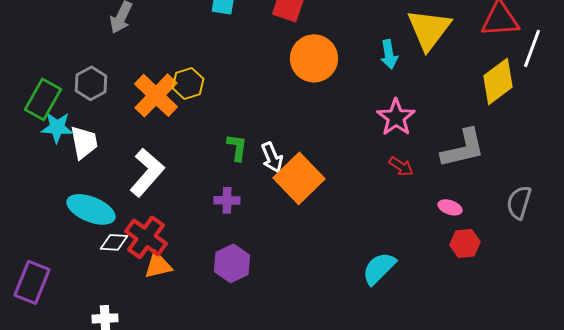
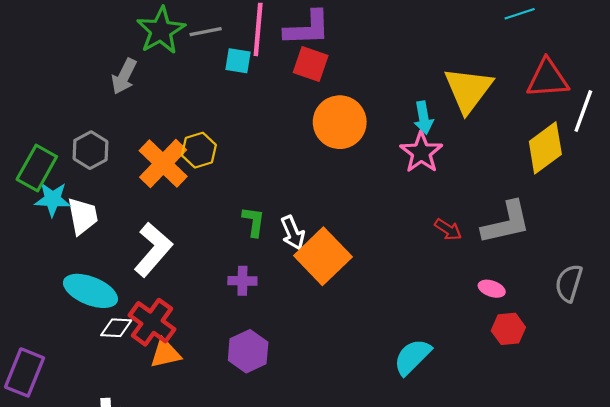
pink star: (396, 117) -> (421, 152), moved
red arrow: (401, 166) -> (448, 229), moved

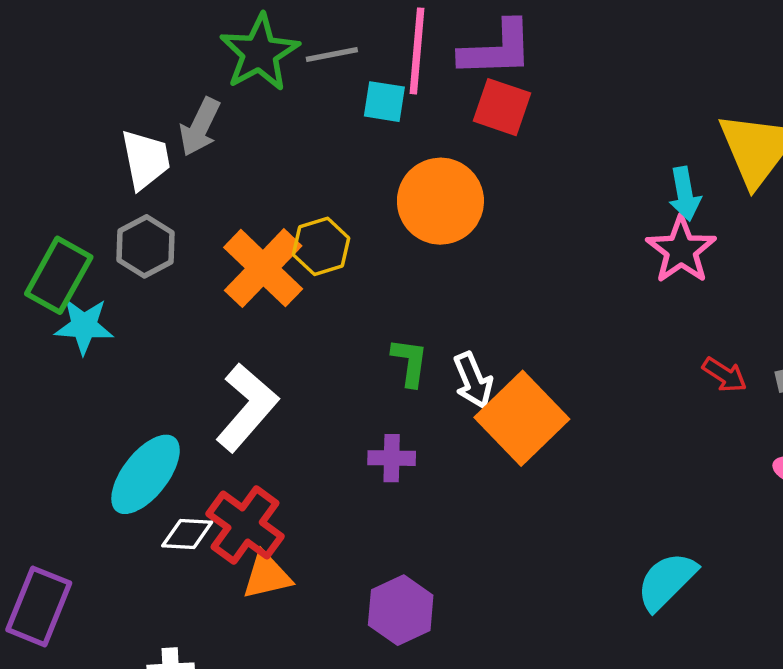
orange circle: (340, 122) -> (440, 201), moved
white trapezoid: (83, 216) -> (146, 160), moved
cyan ellipse: (90, 291) -> (146, 474), turned -74
purple hexagon: (248, 351) -> (401, 610), moved

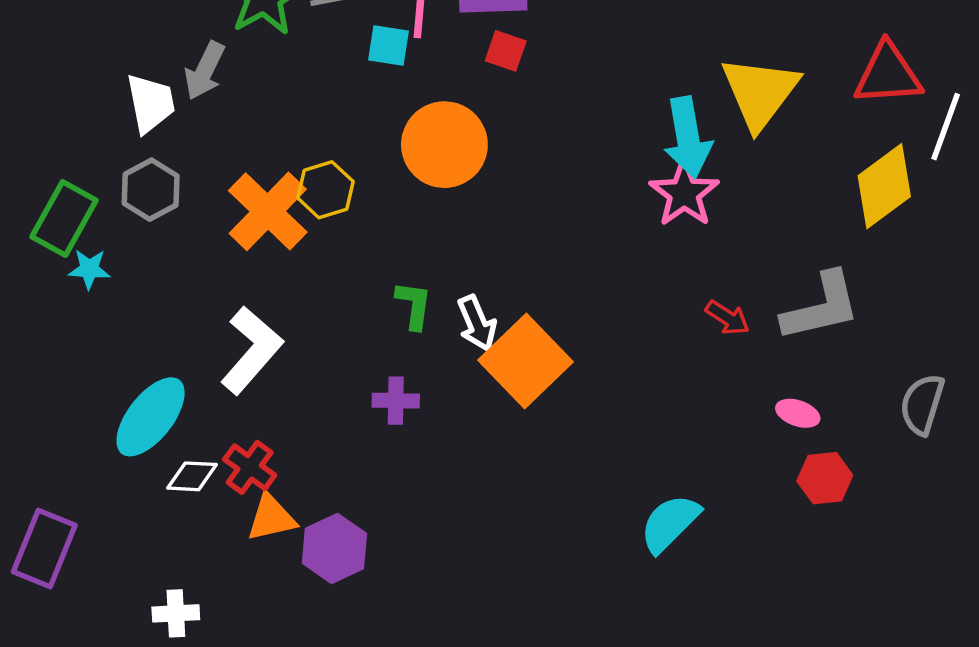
red square: (502, 107) -> (506, 51), size x0.7
cyan arrow: (685, 194) -> (688, 137), size x1.5
cyan star: (84, 326) -> (89, 269), size x0.7
red cross: (245, 525) -> (250, 467), size x0.7
purple hexagon: (401, 610) -> (334, 548), moved

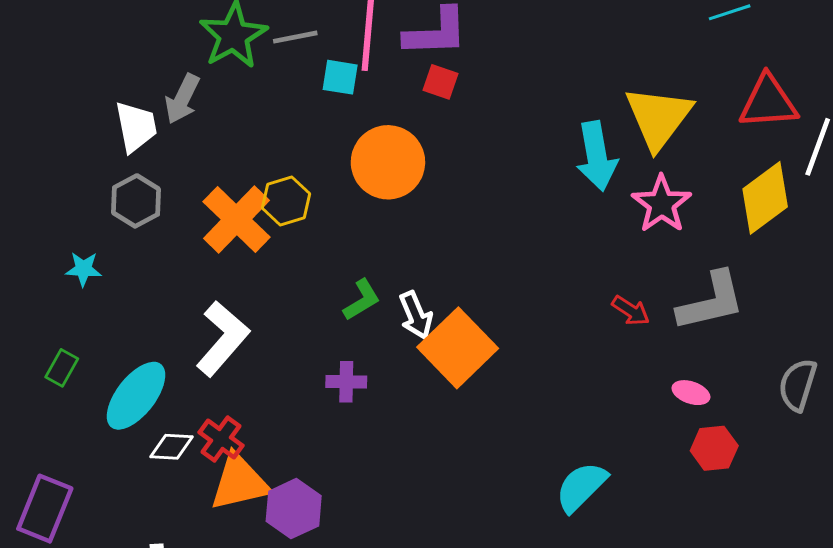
pink star: (684, 193) -> (662, 204), moved
green rectangle: (64, 219) -> (62, 368), moved, size x0.6
green L-shape: (414, 305) -> (362, 300), turned 51
orange triangle: (271, 518) -> (240, 482), size x1.4

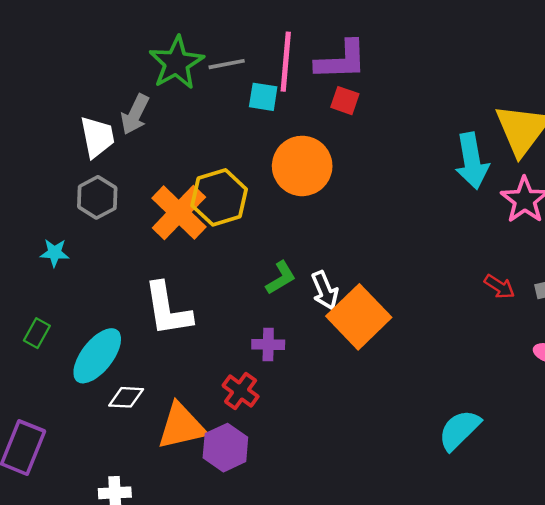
yellow hexagon: (286, 201) -> (219, 197), size x1.4
white L-shape: (223, 338) -> (168, 309), turned 130
red cross: (221, 439) -> (241, 391), moved

